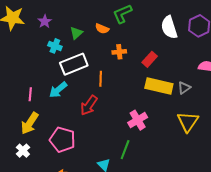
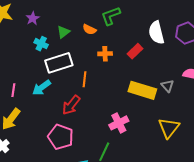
red rectangle: (150, 59) -> (135, 51), moved
gray triangle: (184, 88) -> (167, 86), moved, turned -40
pink pentagon: (62, 140) -> (61, 137), moved

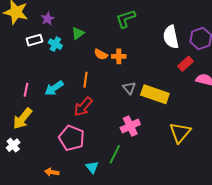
orange semicircle: (89, 29) -> (101, 54), moved
red rectangle: (135, 51) -> (185, 64), moved
white rectangle: (59, 63) -> (34, 40), moved, size x0.6
orange line: (85, 79) -> (86, 80), moved
gray triangle: (167, 86) -> (129, 88), moved

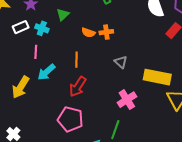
pink line: (26, 90) -> (36, 52), moved
yellow rectangle: (155, 94) -> (157, 77), moved
yellow arrow: (23, 119) -> (21, 87), moved

